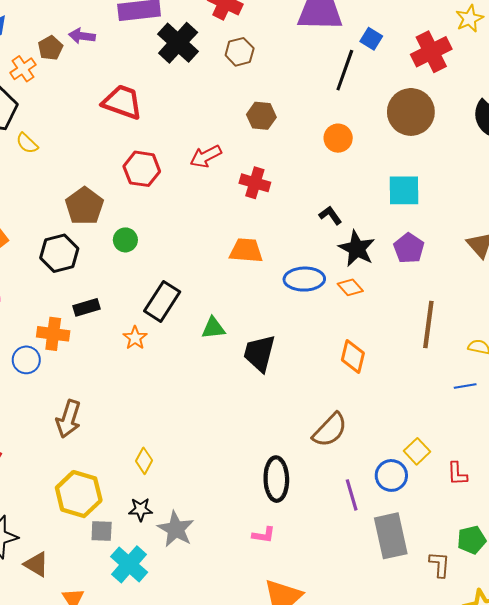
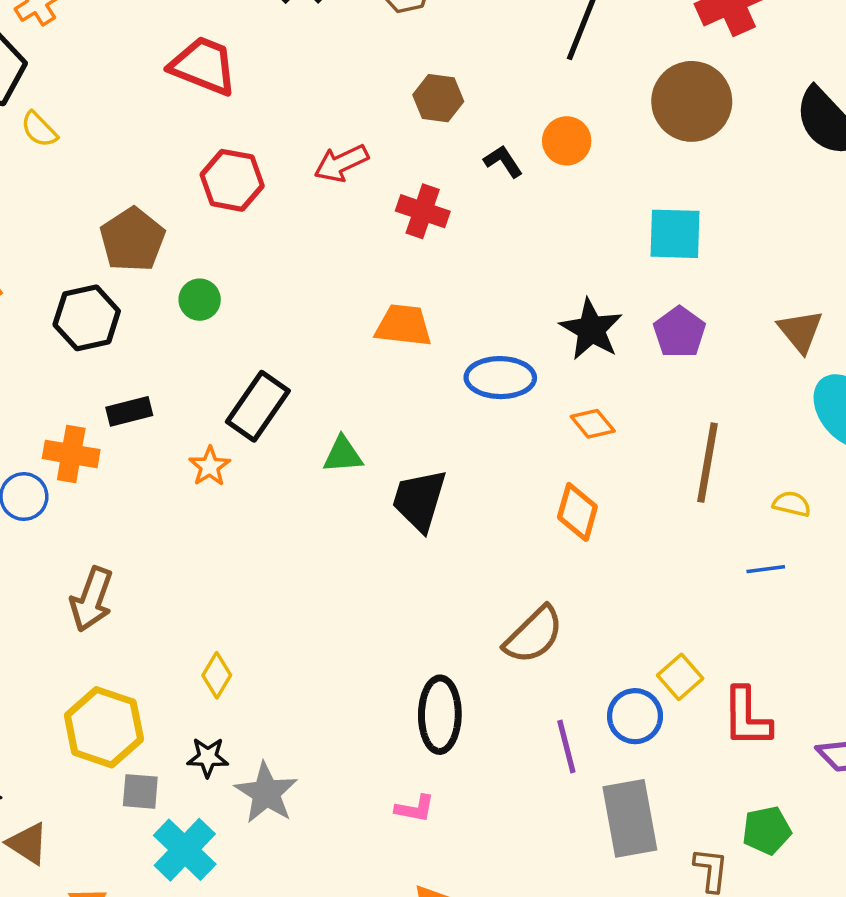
black L-shape: (330, 215) -> (503, 161), moved
orange diamond: (350, 287) -> (593, 424), moved
red L-shape: (457, 474) -> (747, 717), size x1.5

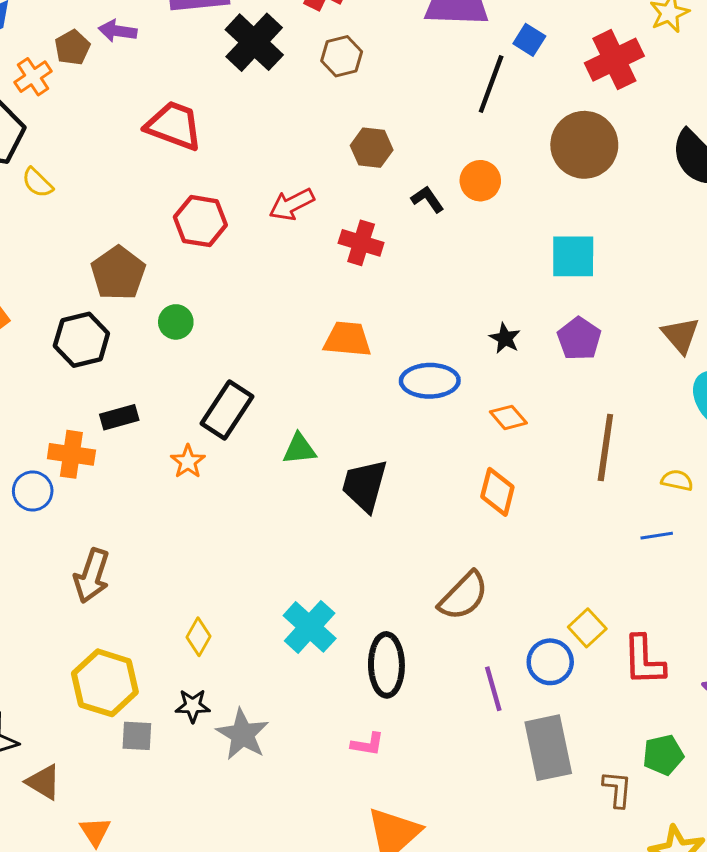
black star: (591, 329) -> (505, 338), size x0.6
cyan cross: (185, 850) -> (310, 627), moved

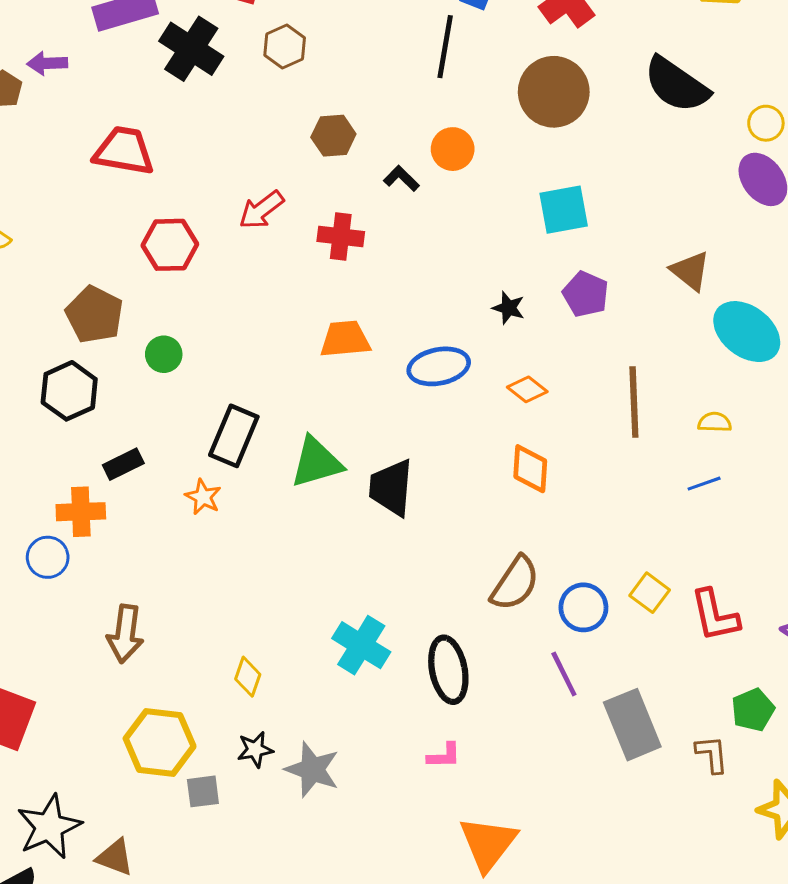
green triangle: (299, 449) -> (316, 462), size x1.5
blue circle: (550, 662) -> (583, 607), moved

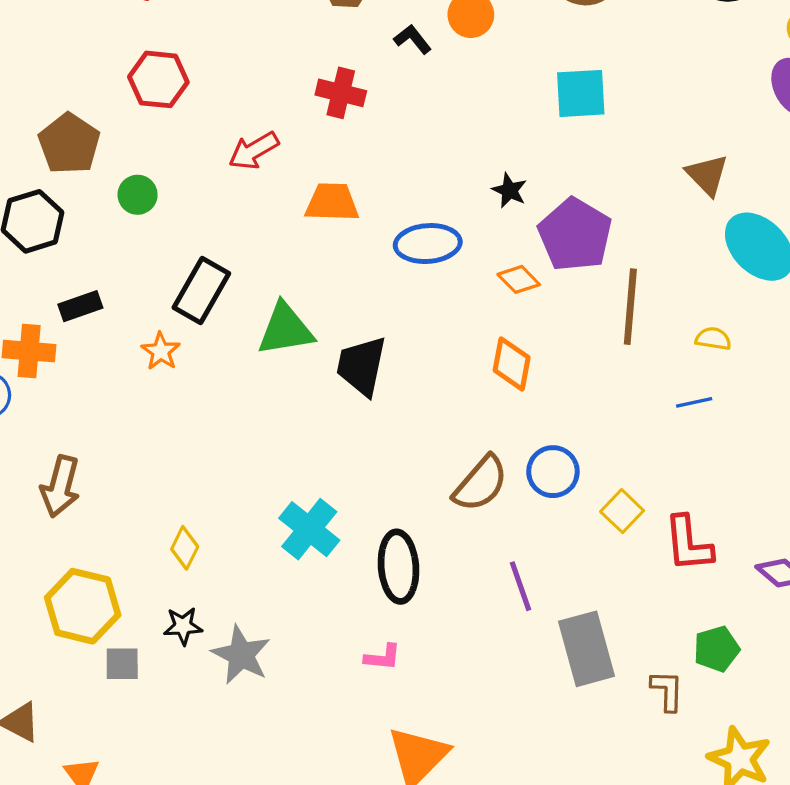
red arrow: (261, 210) -> (254, 151), moved
purple pentagon: (586, 294) -> (575, 235), moved, size x1.5
blue circle: (583, 607) -> (553, 472), moved

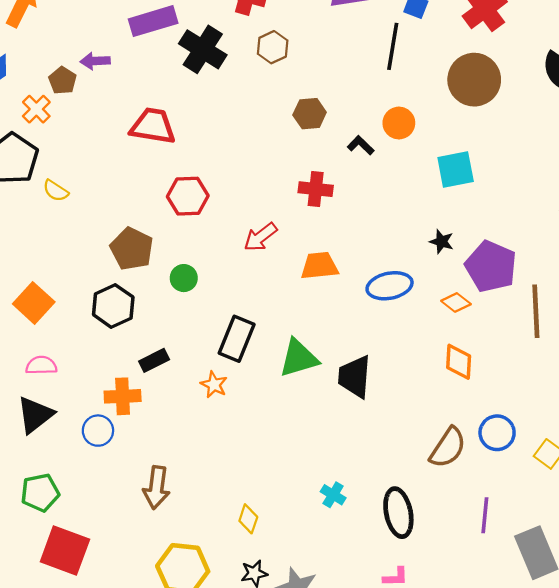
cyan square: (581, 93) -> (456, 169), moved
cyan cross: (309, 529) -> (333, 495), size x0.6
purple line: (521, 586) -> (485, 515), turned 32

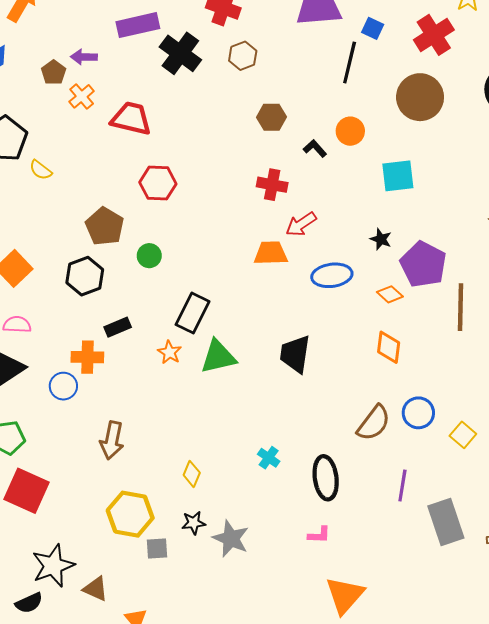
orange cross: (36, 109) -> (82, 96), moved
red arrow: (260, 237) -> (301, 224), moved
green triangle: (299, 358) -> (218, 357), moved

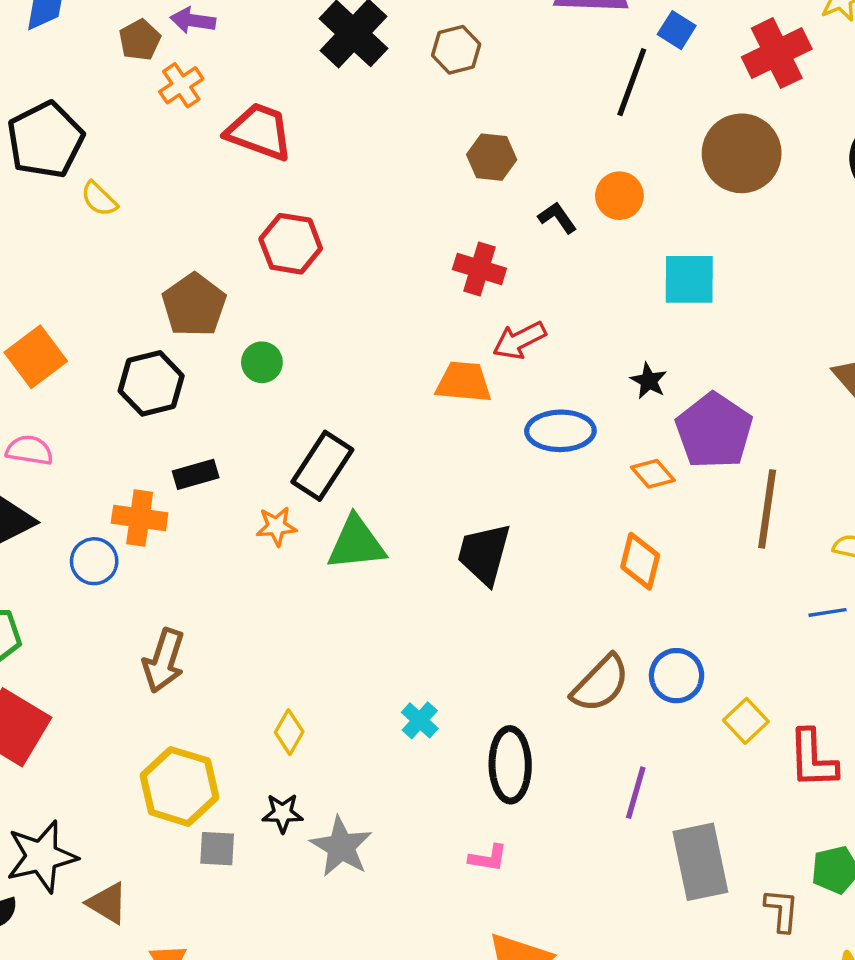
orange star: (169, 352) -> (276, 526), turned 30

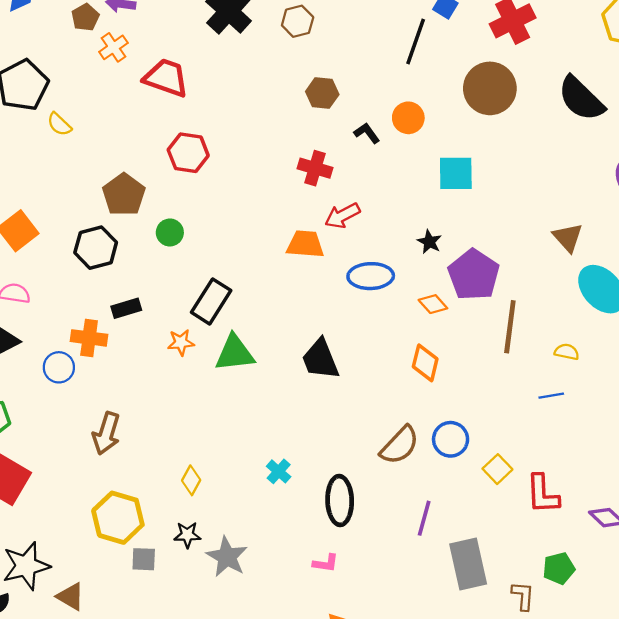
black trapezoid: (484, 554) -> (320, 359), turned -36

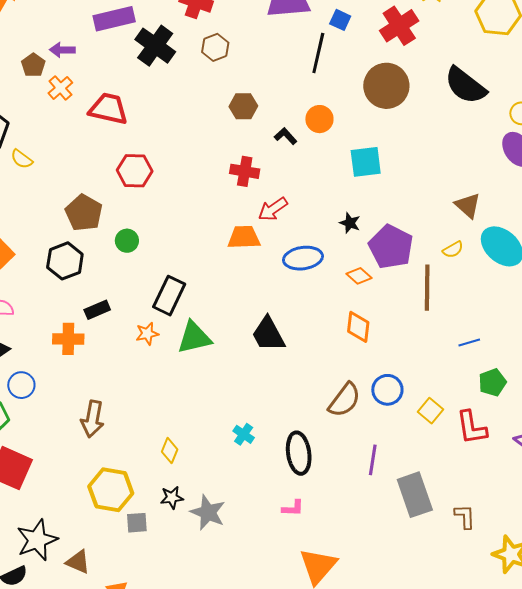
yellow semicircle: (567, 352) -> (453, 250), moved, turned 145
blue circle: (59, 367) -> (21, 385), moved
green pentagon: (559, 568) -> (492, 382), moved

